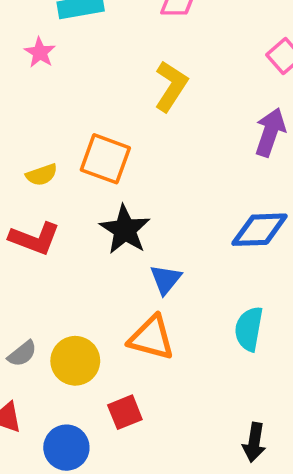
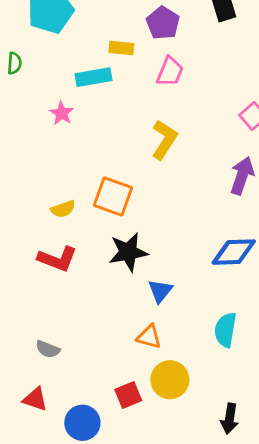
black star: (125, 230) -> (128, 252), turned 30
orange triangle: (151, 338) -> (149, 337), size x0.7
gray semicircle: (22, 354) -> (48, 349), turned 60
yellow circle: (75, 361) -> (170, 380), moved

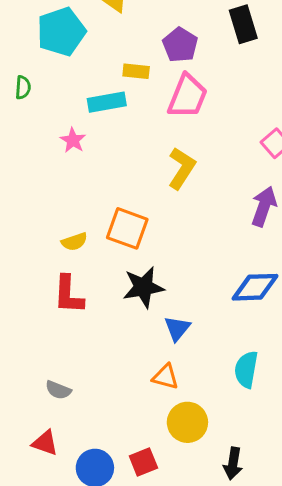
pink trapezoid: (170, 72) -> (187, 96), size x1.4
red L-shape: (57, 259) -> (69, 295), turned 72
red square: (128, 395) -> (143, 462), moved
black arrow: (230, 419) -> (233, 463), moved

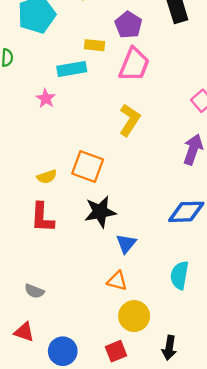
red square: (143, 462) -> (116, 351), moved

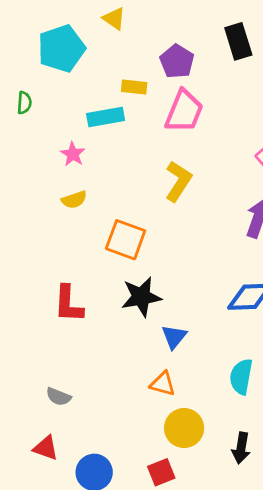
yellow semicircle: (47, 177) -> (74, 200), moved
black arrow: (169, 348) -> (241, 448), moved

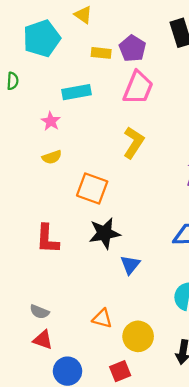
yellow rectangle: (134, 87) -> (101, 53), moved
orange triangle: (163, 384) -> (102, 318), moved
red triangle: (46, 448) -> (43, 340), moved

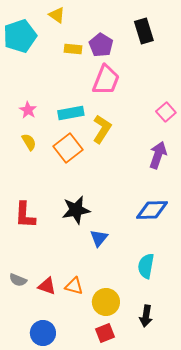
cyan rectangle: (76, 92) -> (71, 113), moved
yellow semicircle: (52, 157) -> (29, 142), turned -102
orange square: (92, 188) -> (68, 148), moved, turned 32
red triangle: (43, 340) -> (47, 286), moved
red square: (120, 371) -> (105, 333), moved

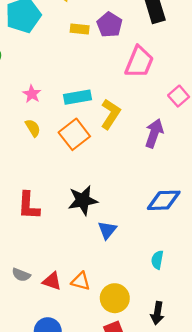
pink trapezoid: (106, 80) -> (139, 62), moved
purple arrow: (158, 155) -> (154, 133), moved
cyan semicircle: (146, 266) -> (157, 260), size x0.7

